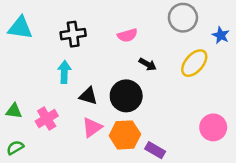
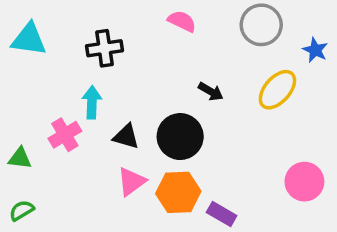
pink semicircle: (127, 35) -> (182, 21), moved, turned -138
pink cross: (47, 119) -> (65, 135), moved

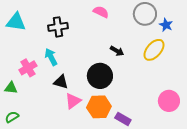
blue star: (315, 50) -> (166, 25), moved
cyan arrow: (92, 102) -> (51, 57), turned -30
pink cross: (65, 135) -> (28, 68), moved
black triangle: (126, 137) -> (61, 82), moved

